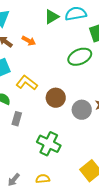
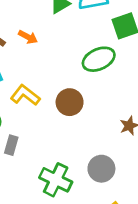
brown circle: (56, 98) -> (70, 102), moved
gray circle: (82, 110) -> (101, 169), moved

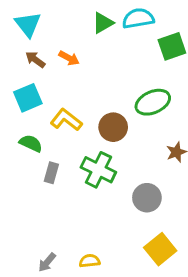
green ellipse: (99, 59) -> (153, 102), moved
green cross: (56, 180) -> (98, 170), moved

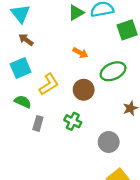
orange arrow: (69, 58) -> (80, 53), moved
yellow L-shape: (66, 120) -> (49, 84), turned 110
green cross: (98, 170) -> (73, 121), size x0.7

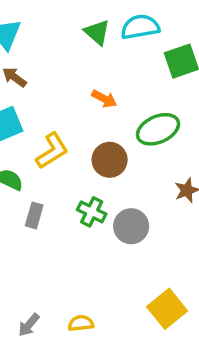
green triangle: (76, 13) -> (97, 32), turned -49
gray circle: (109, 142) -> (131, 226), moved

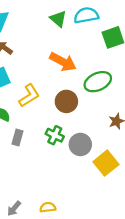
orange arrow: (104, 99) -> (63, 62), size x1.6
yellow square: (167, 309) -> (106, 163), moved

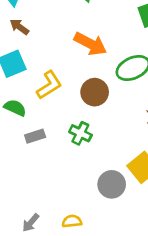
gray rectangle: (18, 138) -> (35, 136), turned 56
gray circle: (80, 144) -> (112, 184), moved

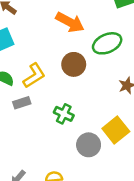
yellow L-shape: (49, 85) -> (34, 76), moved
green cross: (80, 133) -> (64, 114), moved

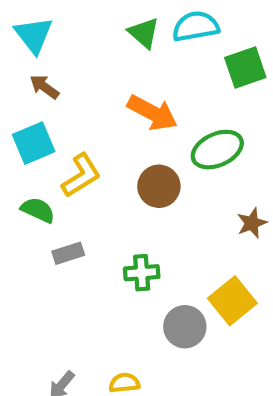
yellow L-shape: (34, 76) -> (81, 175), moved
green cross: (64, 114) -> (142, 273), turned -30

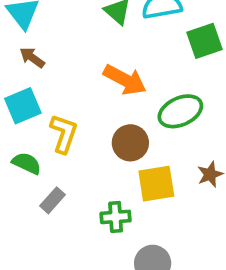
yellow L-shape: (81, 175) -> (64, 134), turned -39
gray rectangle: (68, 253) -> (53, 200), turned -30
yellow square: (232, 301) -> (156, 184), moved, turned 30

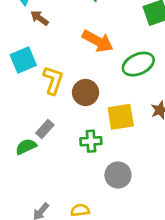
brown arrow: (32, 58) -> (40, 18), moved
brown circle: (130, 143) -> (86, 92), moved
green semicircle: (27, 163) -> (26, 147), moved, turned -50

